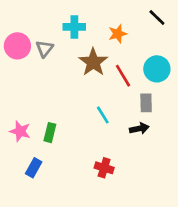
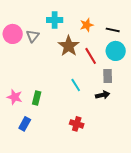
black line: (157, 17) -> (113, 30), moved, turned -32

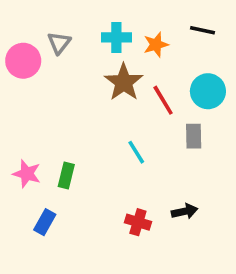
cyan cross: (55, 20) -> (116, 37), moved
black line: (113, 30) -> (203, 30), moved
gray triangle: (33, 36) -> (59, 43), moved
black arrow: (103, 95) -> (185, 211), moved

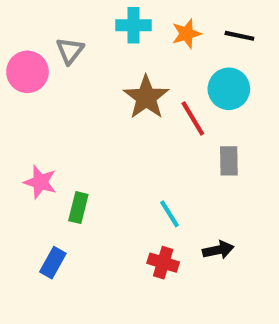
cyan cross: (116, 37) -> (133, 25), moved
orange star: (156, 45) -> (186, 34), moved
cyan circle: (208, 91) -> (229, 89), moved
cyan line: (136, 152) -> (169, 214), moved
pink star: (27, 174) -> (40, 182), moved

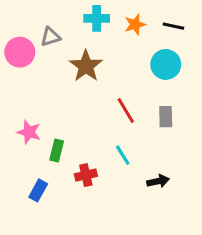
gray triangle: (70, 51) -> (51, 37), turned 35
brown star: (146, 97) -> (86, 66), moved
red line: (193, 118) -> (126, 111), moved
red cross: (163, 263) -> (86, 175), moved, turned -30

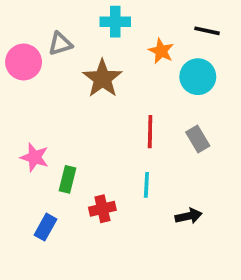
orange star: (135, 25) -> (161, 51), moved, turned -30
red line: (126, 111) -> (150, 132), turned 32
gray rectangle: (166, 117) -> (198, 139), turned -30
cyan line: (123, 155) -> (146, 185), turned 35

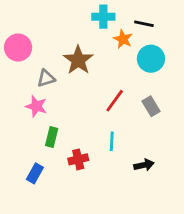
cyan cross: (115, 22) -> (103, 17), moved
black line: (207, 31) -> (144, 24), moved
gray triangle: (60, 44) -> (46, 78), moved
red line: (150, 132) -> (115, 101), turned 35
pink star: (35, 157) -> (36, 106), moved

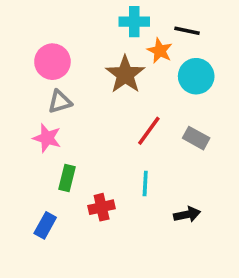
pink circle: (18, 48) -> (52, 62), moved
brown star: (78, 60) -> (125, 74), moved
gray rectangle: (151, 106) -> (196, 138), turned -30

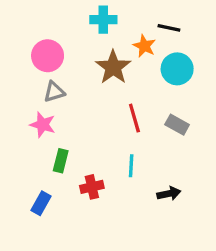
cyan cross: (134, 22) -> (103, 20), moved
red line: (149, 131) -> (134, 118), turned -52

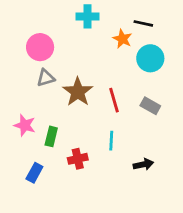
brown star: (113, 67) -> (78, 92), moved
pink star: (43, 125) -> (25, 125), moved

